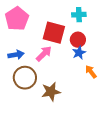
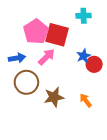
pink pentagon: (17, 19) -> (36, 32), moved
red circle: (78, 40) -> (94, 64), moved
orange arrow: (91, 72) -> (86, 100), moved

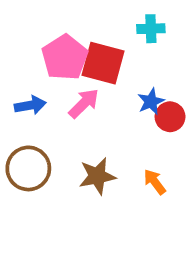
brown circle: (26, 82) -> (28, 168), moved

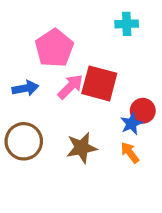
red square: (103, 63) -> (99, 83), moved
blue star: (151, 101) -> (131, 124), moved
red circle: (170, 117) -> (143, 111), moved

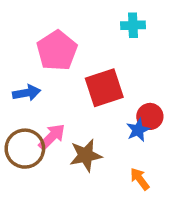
red square: (99, 83) -> (104, 88), turned -33
pink arrow: (70, 87) -> (52, 137), moved
orange arrow: (130, 153) -> (140, 179), moved

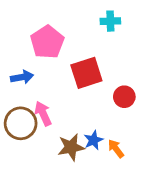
blue star: (138, 130) -> (93, 140), moved
pink arrow: (52, 137) -> (43, 114), turned -70
brown star: (86, 155) -> (71, 147), moved

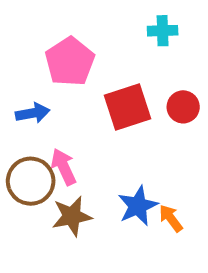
red circle: (124, 97) -> (183, 107), moved
blue star: (93, 140) -> (138, 206), size x1.4
brown star: (71, 147) -> (72, 216), moved

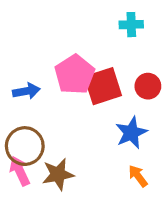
pink pentagon: (70, 62) -> (75, 74), moved
pink arrow: (64, 167) -> (20, 171), moved
blue star: (138, 206) -> (131, 133), moved

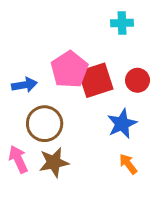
brown circle: (25, 146) -> (45, 124), moved

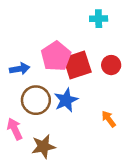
blue star: (122, 124) -> (66, 100), moved
brown star: (54, 162) -> (43, 146), moved
orange arrow: (128, 164) -> (109, 119), moved

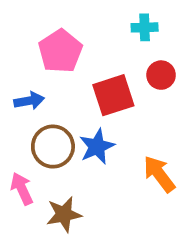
pink pentagon: (56, 56) -> (60, 51), moved
red circle: (111, 65) -> (161, 75), moved
orange arrow: (109, 119) -> (159, 174), size x1.5

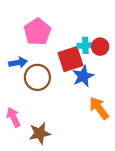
cyan cross: (145, 27) -> (85, 45), moved
brown circle: (53, 147) -> (37, 77), moved
blue star: (97, 147) -> (83, 76), moved

